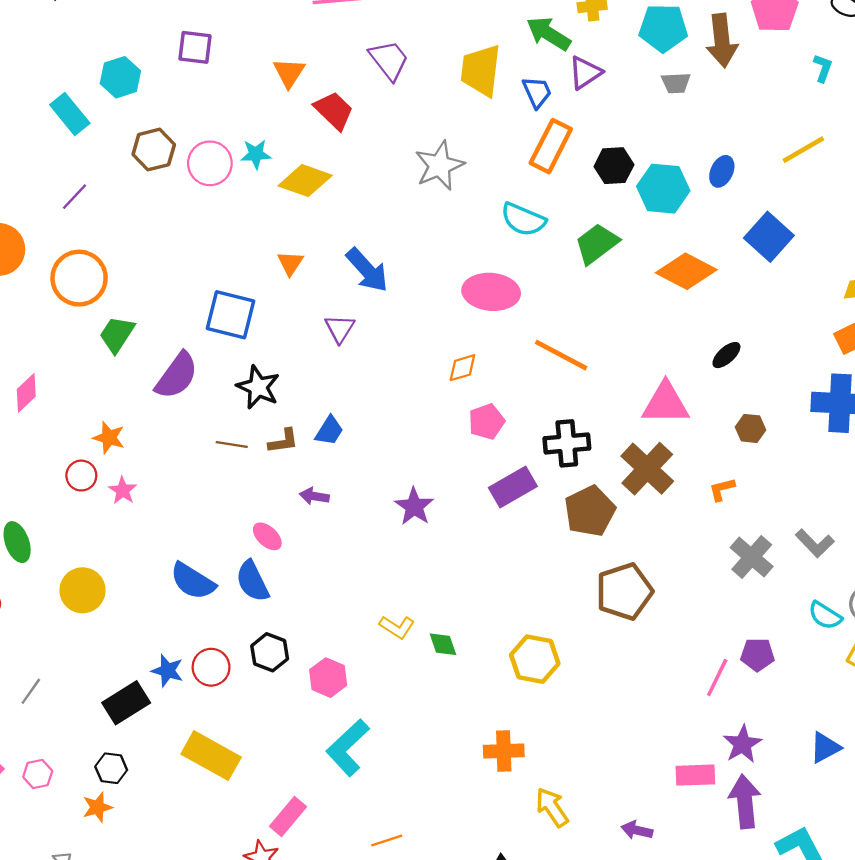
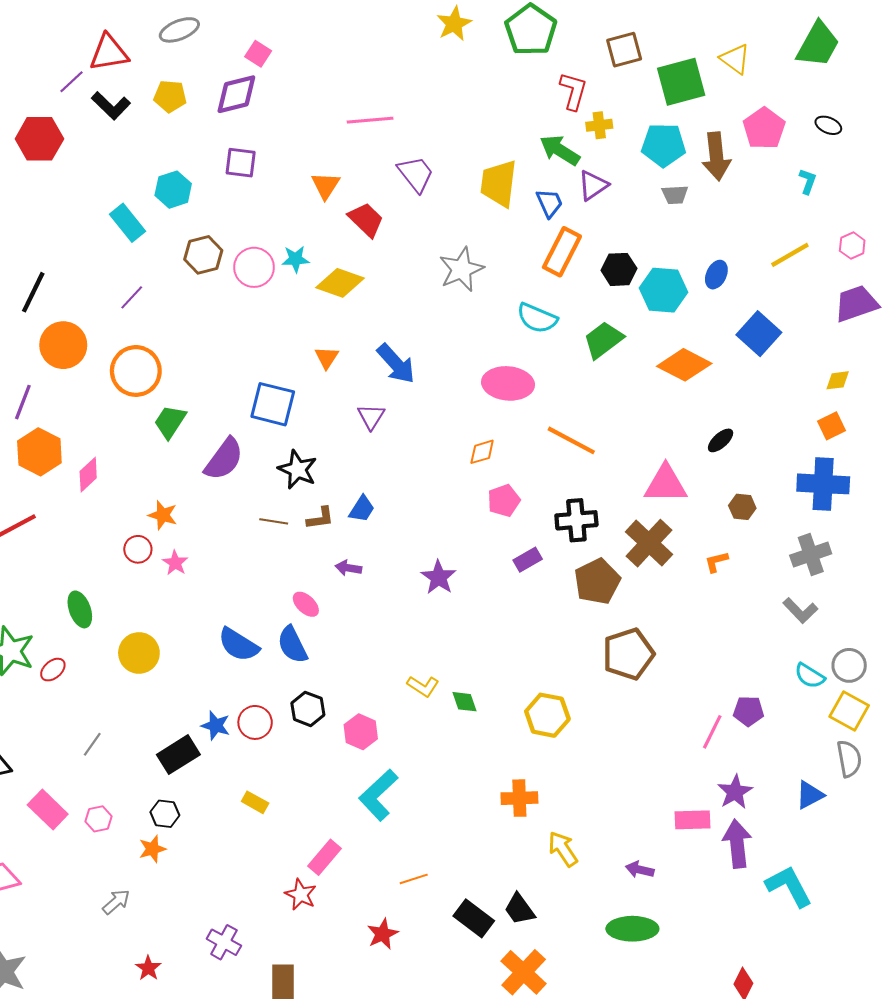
purple rectangle: (513, 487) -> (528, 560), size x0.7
gray cross: (752, 557) -> (811, 554), moved, turned 30
yellow rectangle: (211, 756) -> (255, 802), size x0.5

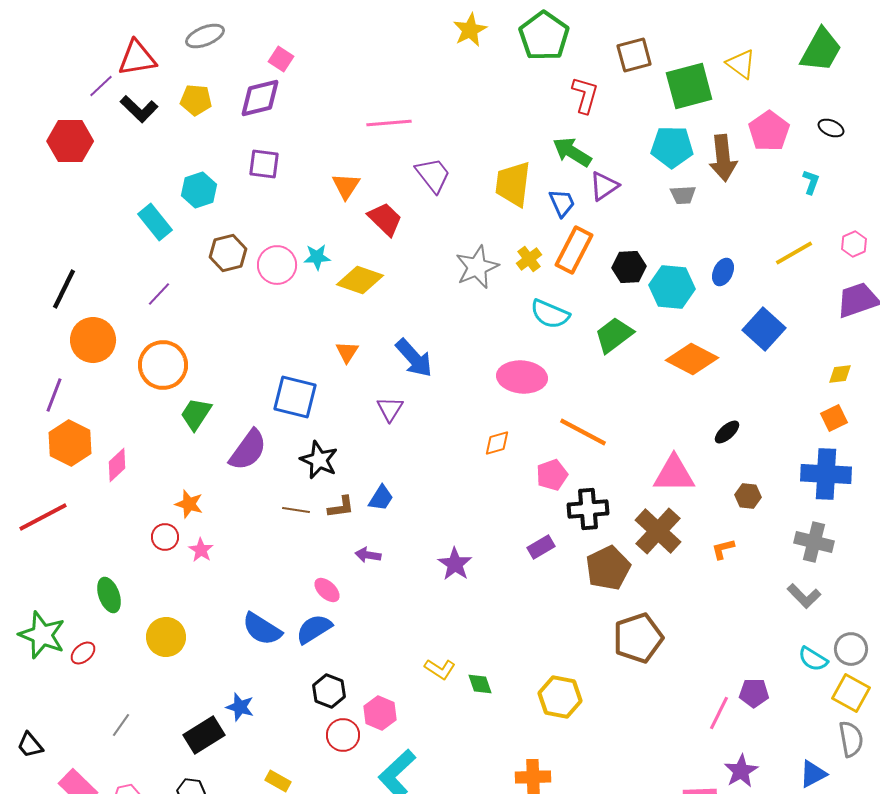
yellow cross: (599, 125) -> (529, 259), moved, turned -30
pink pentagon: (504, 501) -> (552, 475), moved
gray cross: (811, 554) -> (814, 542), turned 33
blue semicircle: (292, 645) -> (314, 629), turned 84
red circle: (255, 722) -> (343, 735), moved

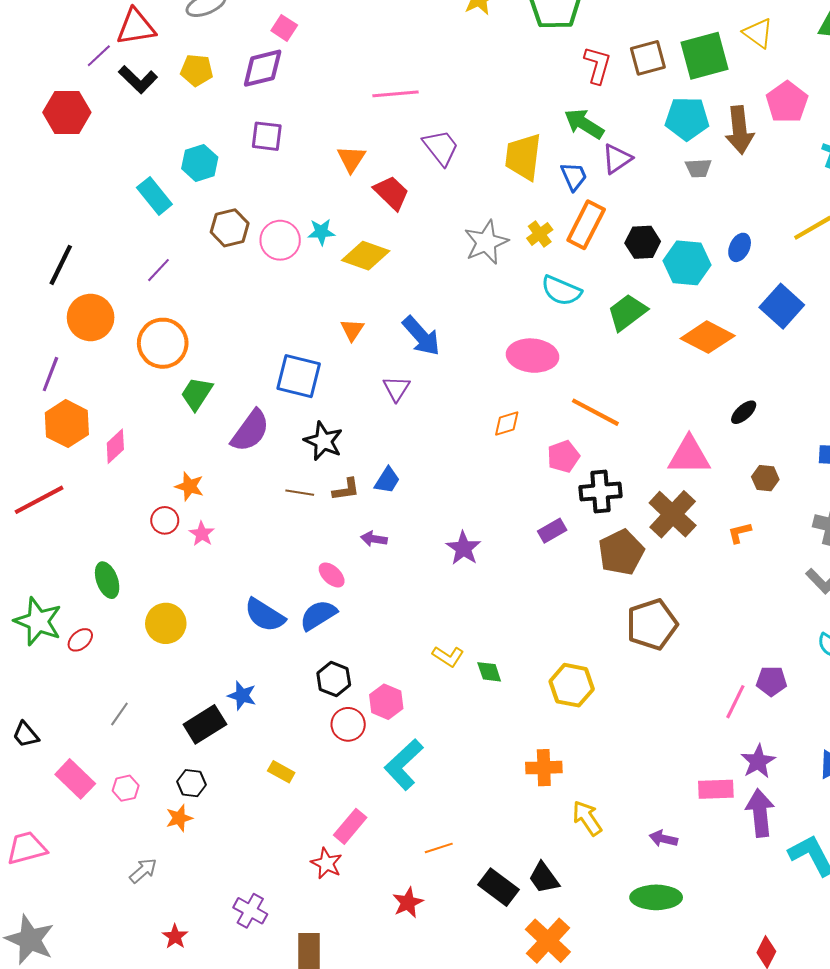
brown square: (634, 55) -> (648, 58), moved

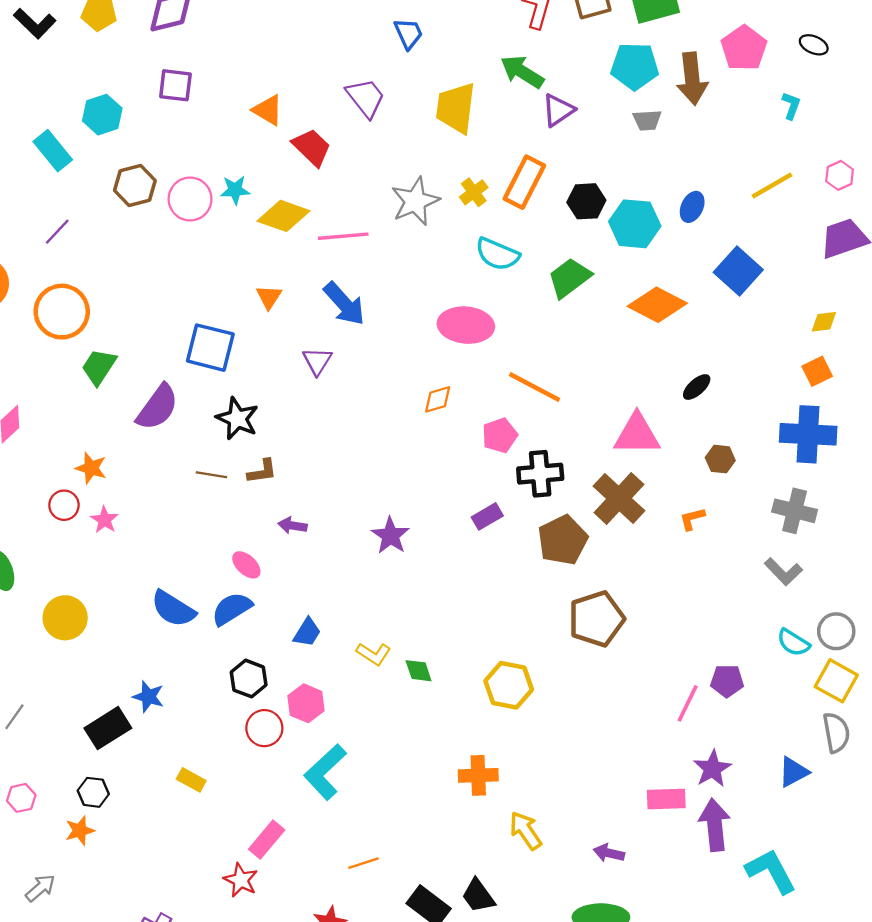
pink line: (395, 94) -> (343, 236), moved
orange triangle: (351, 159) -> (268, 110), turned -32
blue trapezoid: (574, 176) -> (408, 34), moved
blue trapezoid: (387, 480) -> (307, 632), moved

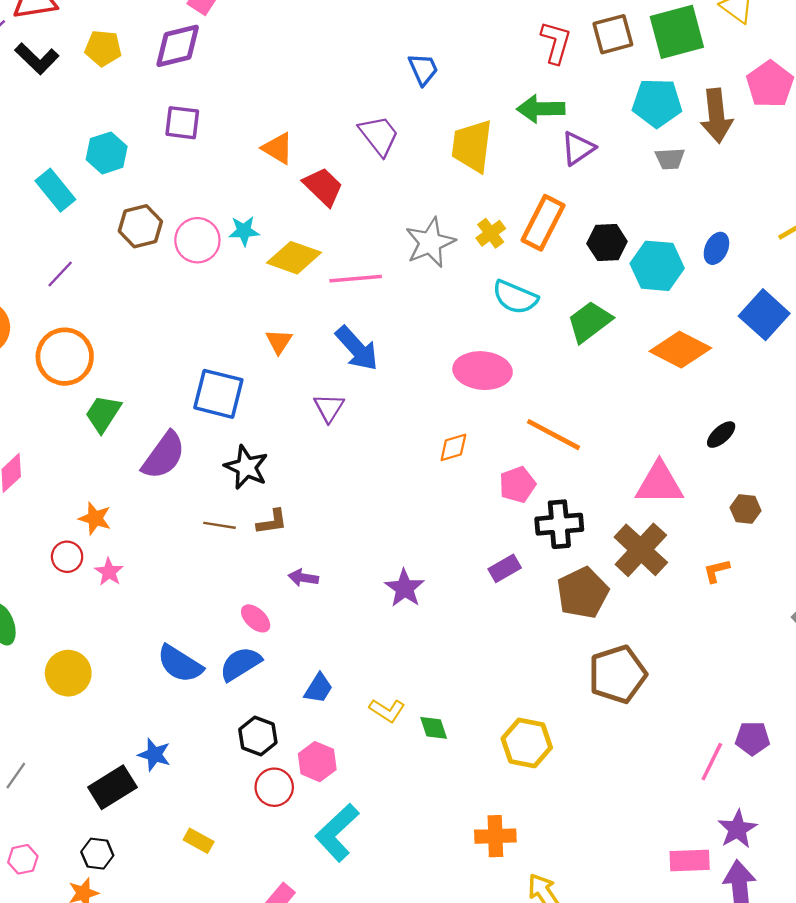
green arrow: (522, 72) -> (541, 109), turned -33

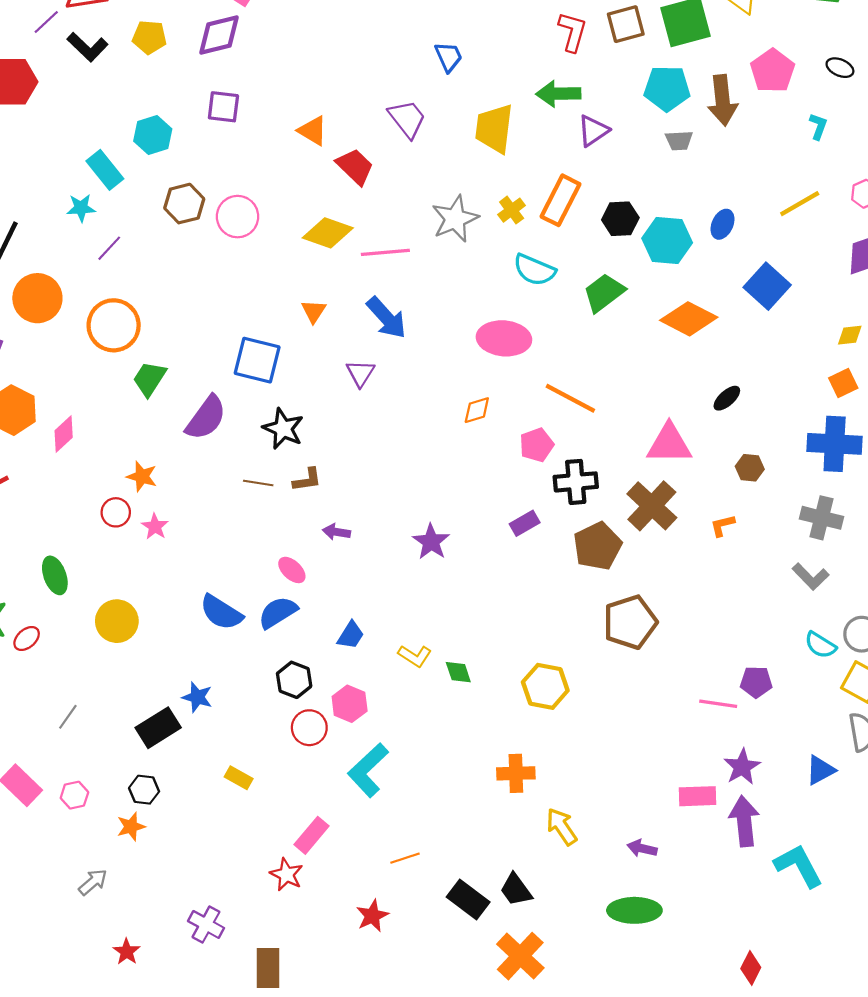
cyan star: (244, 231) -> (81, 208), moved
pink line: (712, 762) -> (718, 704), turned 72

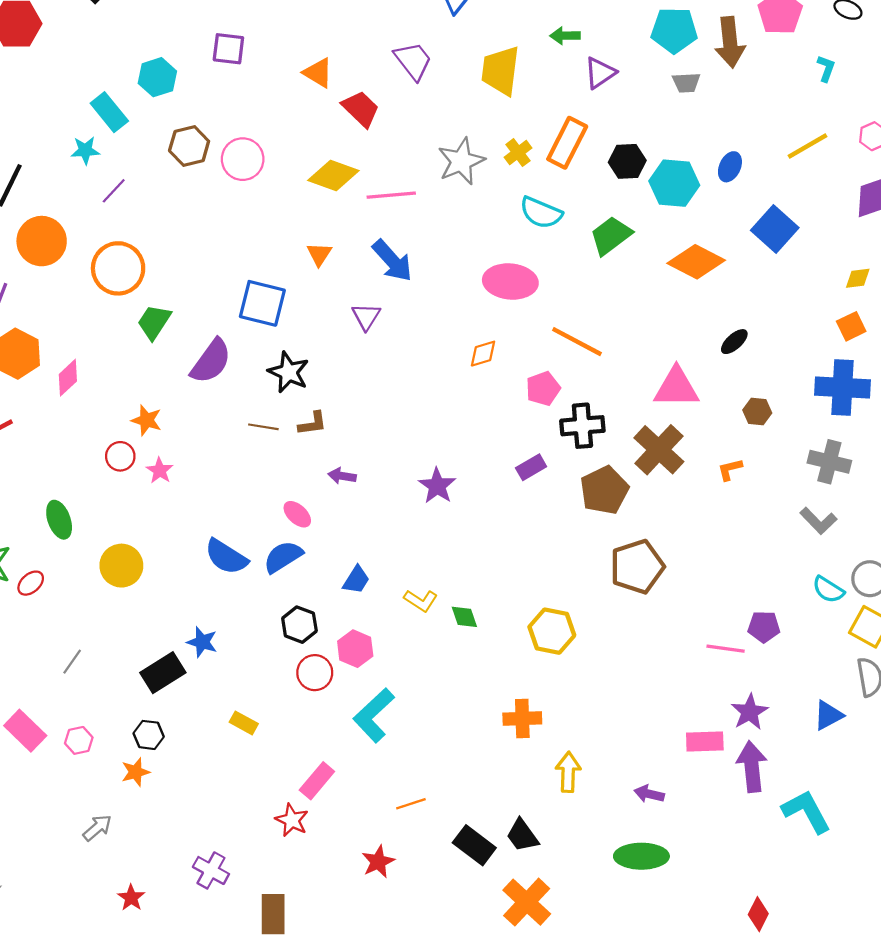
green arrow: (558, 94) -> (565, 36), size x0.7
yellow arrow: (562, 827) -> (568, 772), turned 36

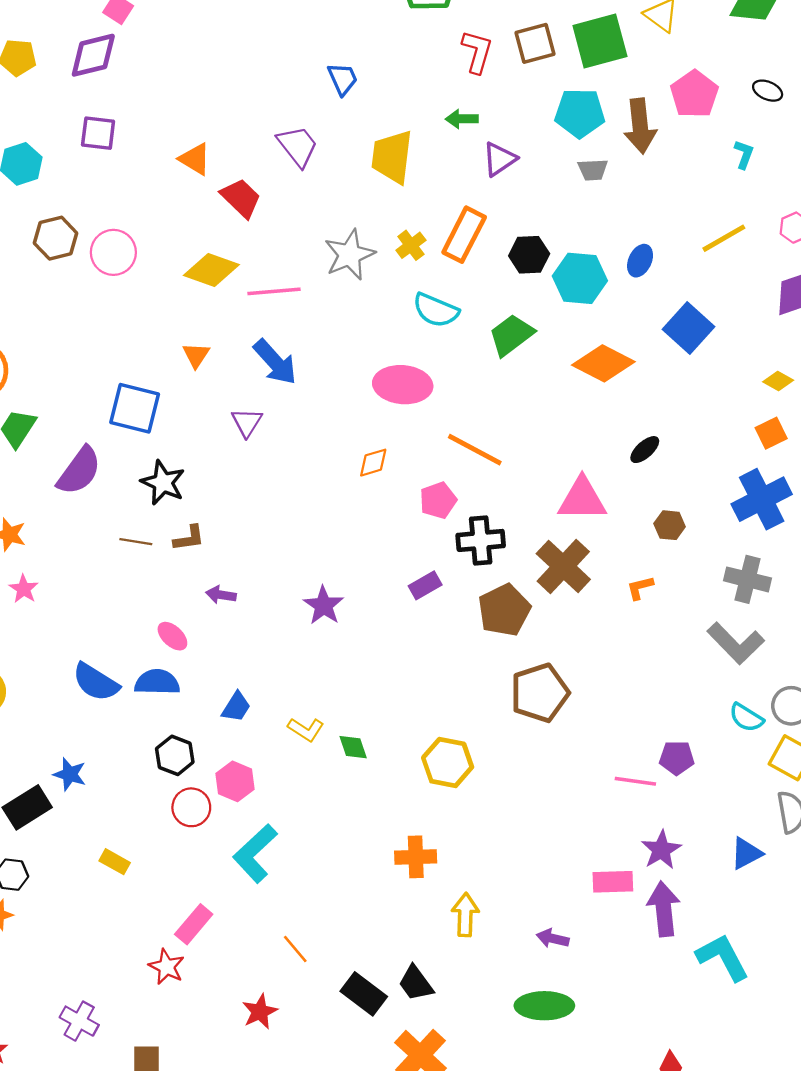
yellow diamond: (858, 278) -> (778, 381), turned 36
blue cross: (842, 387) -> (762, 499), turned -30
gray L-shape: (818, 521) -> (736, 643), size x1.4
blue semicircle: (283, 557) -> (157, 682), turned 33
orange line: (411, 804) -> (295, 949), turned 68

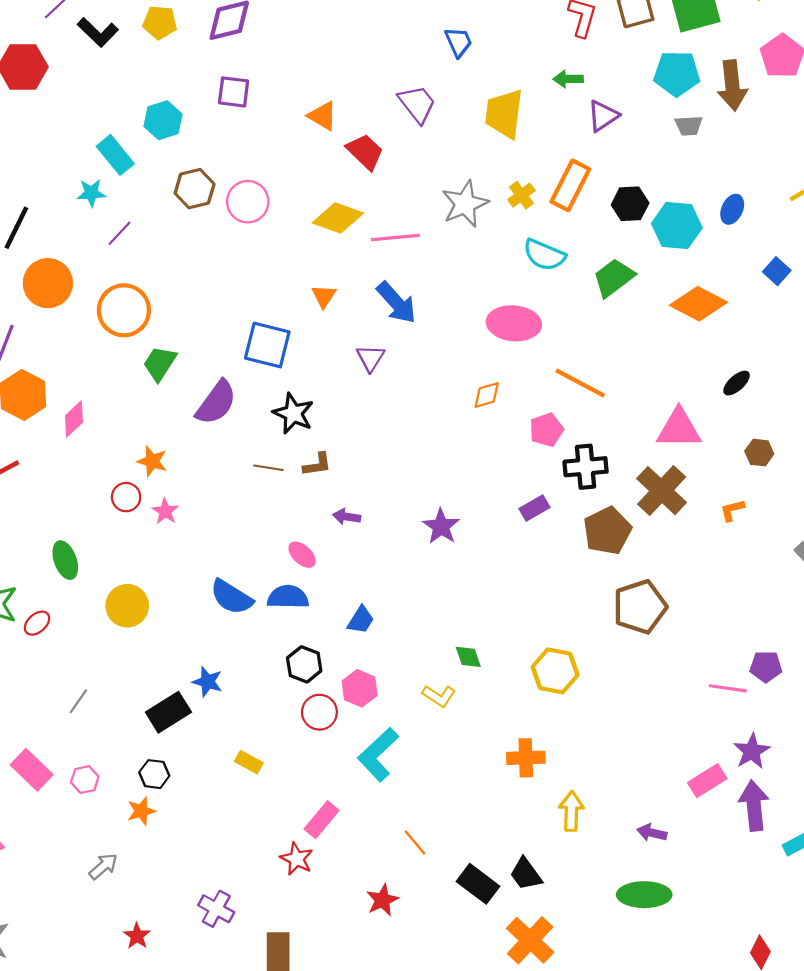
blue square: (688, 328) -> (777, 271), size x0.6
yellow L-shape: (306, 729) -> (439, 696), moved
pink rectangle: (613, 882) -> (707, 781), turned -30

